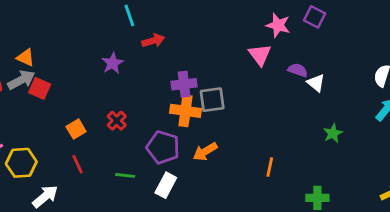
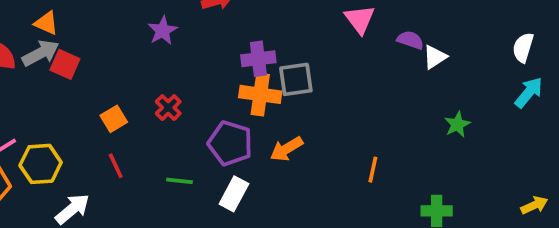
white triangle: (316, 83) -> (435, 57), turned 48

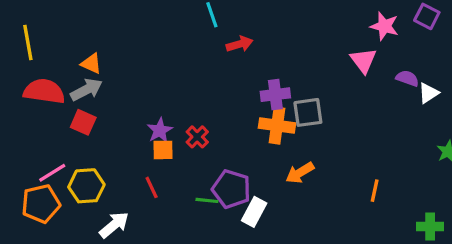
purple star: (163, 31) -> (160, 130), moved
red square: (65, 64) -> (83, 122), moved
orange square: (114, 119) -> (163, 150), moved, turned 30
purple pentagon: (230, 143) -> (231, 189), moved

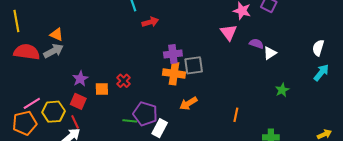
red square: (83, 122) -> (78, 101), moved
purple star: (160, 130) -> (80, 79), moved
red line: (152, 187) -> (75, 122), moved

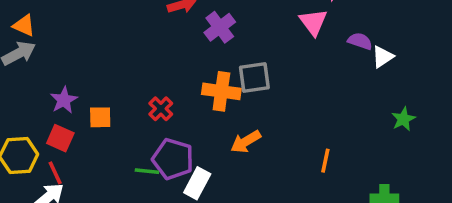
purple cross: (173, 54) -> (220, 27), moved, turned -30
red cross: (124, 81) -> (161, 109), moved

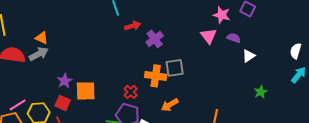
purple semicircle: (360, 41) -> (234, 38), moved
red cross: (161, 109) -> (131, 92), moved
orange square: (100, 117) -> (86, 91), size x1.5

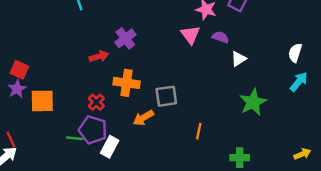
red arrow: (133, 26) -> (99, 56), moved
gray square: (175, 68) -> (166, 96), moved
green star: (261, 92) -> (253, 102), size x1.6
red square: (63, 103) -> (19, 70), moved

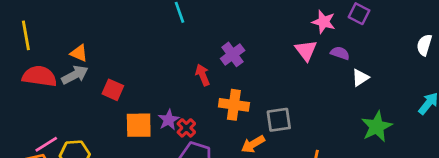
white semicircle: (295, 53) -> (424, 45), moved
red arrow: (99, 56) -> (203, 75), turned -96
purple star: (17, 89) -> (169, 120), moved
red cross: (96, 102) -> (186, 128), moved

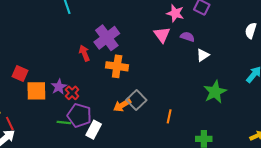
purple cross: (233, 54) -> (107, 38), size x1.4
red square: (113, 90) -> (20, 73), moved
orange cross: (234, 105) -> (117, 66), moved
gray square: (279, 120) -> (136, 100), moved, turned -36

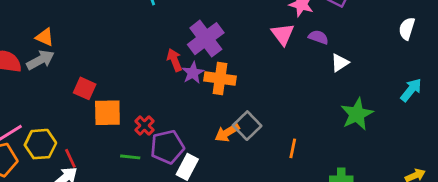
purple star: (59, 87) -> (193, 73), moved
red cross: (72, 93) -> (144, 126), moved
purple pentagon: (79, 115) -> (167, 147), turned -30
green line: (64, 122) -> (130, 157), moved

